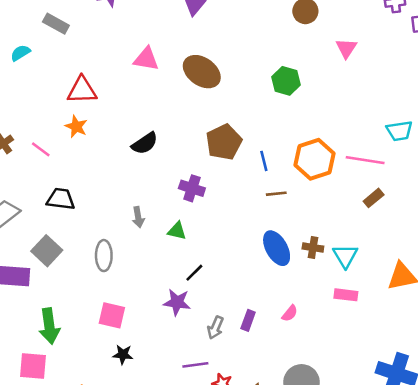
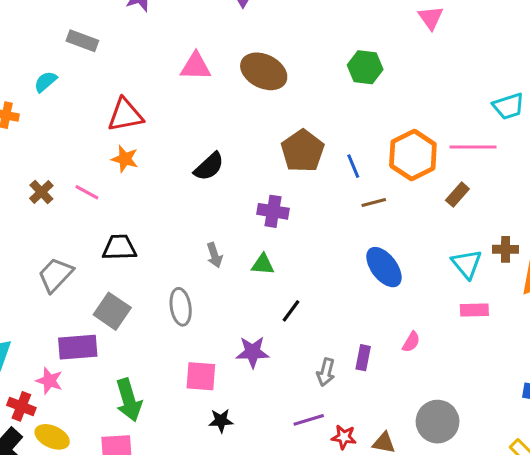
brown rectangle: (374, 198) -> (457, 195), moved
brown cross: (313, 248) -> (506, 249), moved
purple star: (177, 302) -> (253, 352), moved

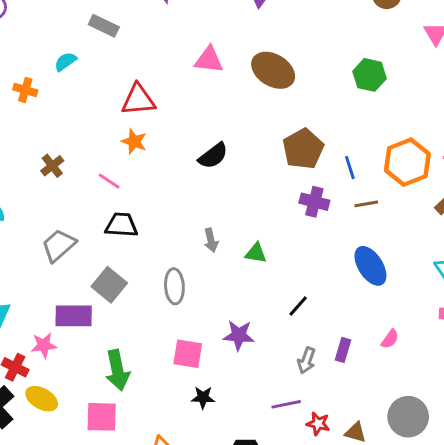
pink line: (87, 192) -> (109, 181), moved
purple cross: (273, 211) -> (314, 202), moved
black line: (291, 311) -> (298, 306), moved
pink star: (49, 381) -> (44, 345), turned -30

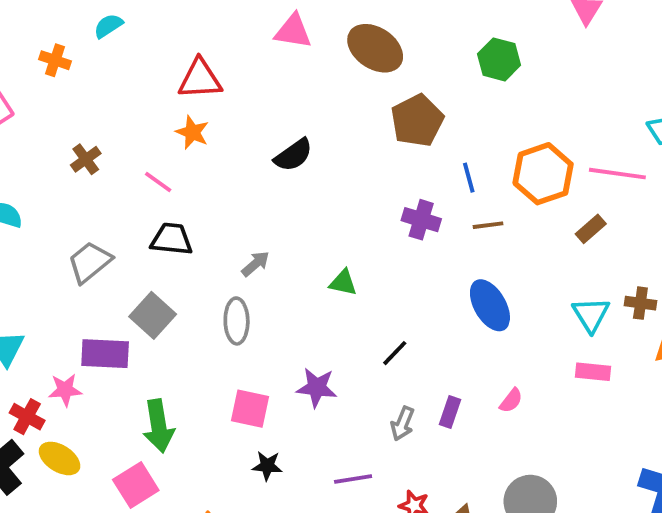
brown pentagon: (303, 149) -> (417, 121), moved
gray arrow: (211, 240) -> (255, 264), moved, turned -120
purple line: (286, 404) -> (353, 479), moved
pink square: (102, 417) -> (136, 485), turned -36

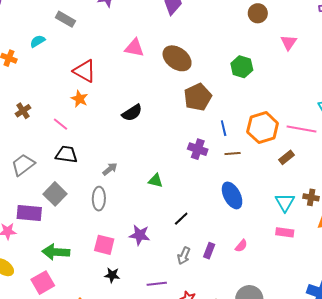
red triangle: (200, 79) -> (85, 71), turned 30
green arrow: (159, 426) -> (56, 252), turned 100

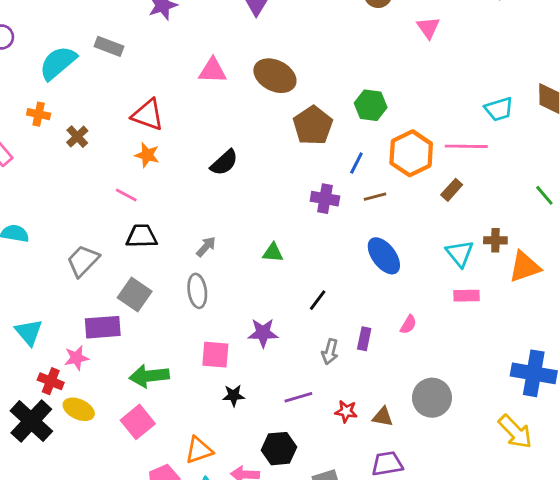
cyan semicircle: (38, 41) -> (58, 63), moved, size x1.8
green hexagon: (242, 67) -> (371, 105), moved
brown cross: (23, 111) -> (77, 137), moved
blue line: (224, 128) -> (356, 163), turned 49

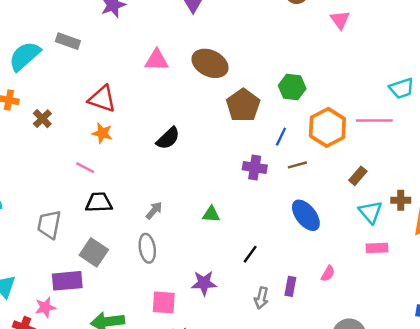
brown rectangle: (452, 190) -> (358, 176), moved
gray trapezoid: (83, 261) -> (49, 224), turned -32

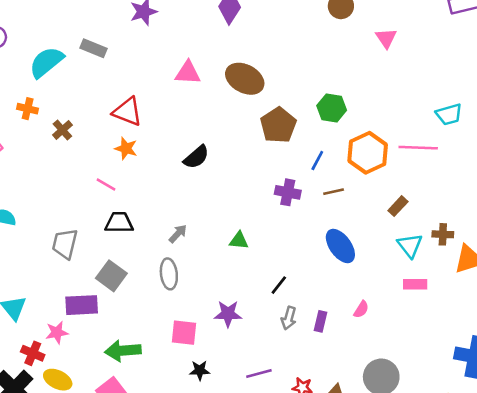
gray arrow: (261, 298) -> (289, 318), moved

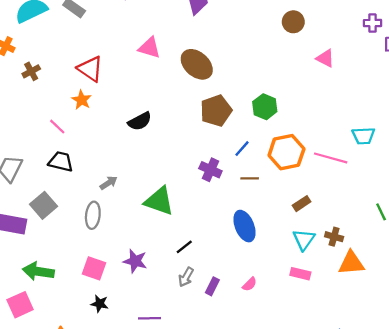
pink triangle: (386, 38) -> (325, 58), turned -42
green triangle: (239, 241) -> (159, 201), size x1.8

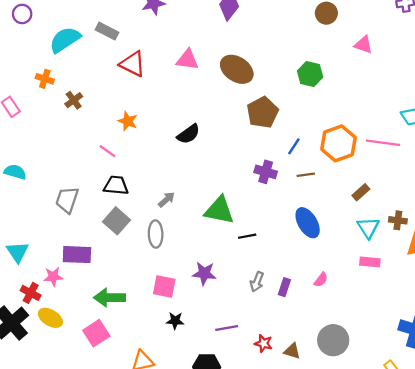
red triangle: (90, 69) -> (133, 64), moved
green hexagon: (265, 107) -> (310, 74), moved
gray square: (43, 205) -> (117, 221), moved
black line: (184, 247) -> (247, 236), moved, turned 36

